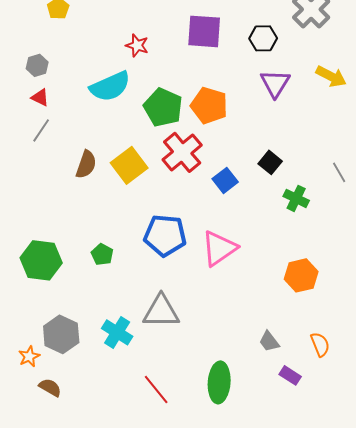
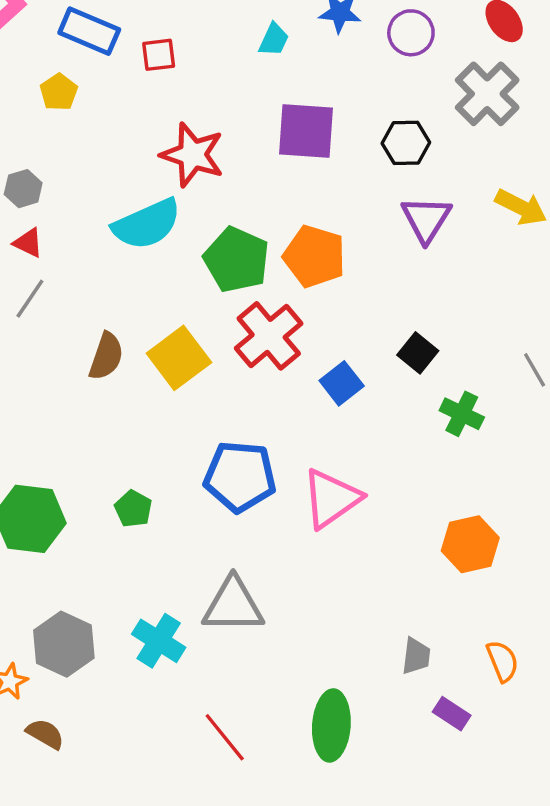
red star: (137, 45) -> (193, 155), size x1.6
gray trapezoid: (269, 341) -> (416, 656), turned -135

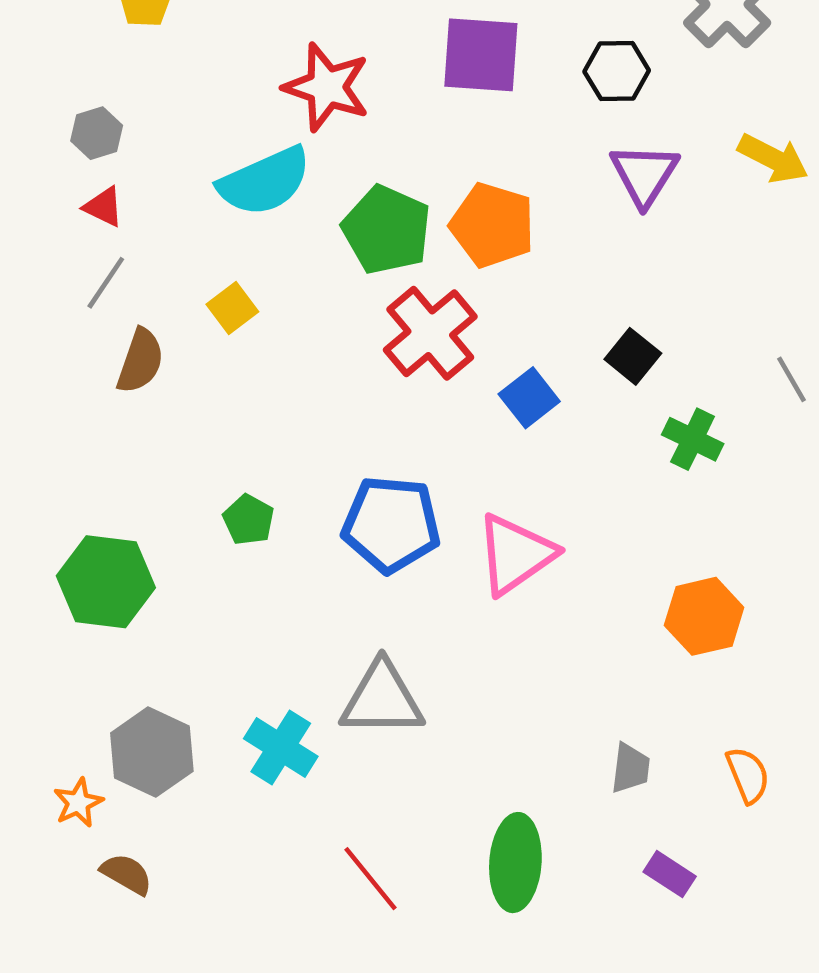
brown semicircle: (106, 356) -> (140, 361), moved
yellow square: (179, 358) -> (232, 308), moved, size x0.6
green pentagon: (133, 509) -> (249, 520), moved
purple rectangle: (452, 714) -> (670, 874), moved

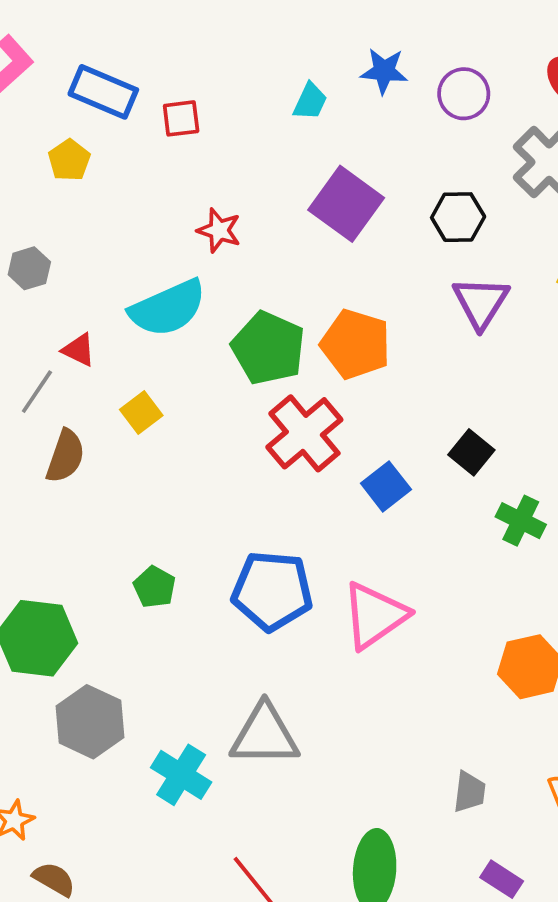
purple square: (481, 55) -> (346, 204), turned 32
red star: (327, 87) -> (219, 230), size x0.6
red triangle: (104, 207) -> (79, 350), moved
gray hexagon: (152, 752) -> (90, 722), moved

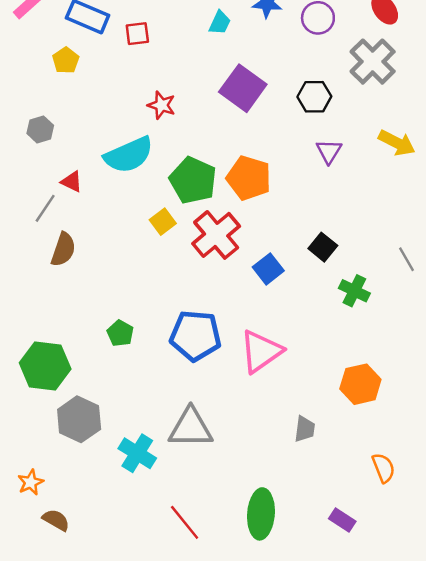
purple triangle: (481, 302) -> (329, 151), size x0.7
yellow square: (141, 412) -> (163, 222), moved
gray trapezoid: (469, 792) -> (305, 429), moved

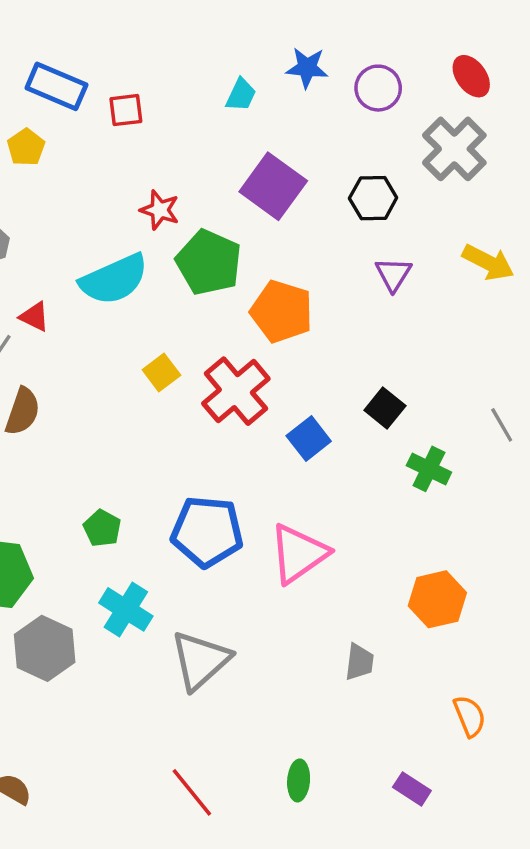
green pentagon: (193, 180) -> (209, 262), moved
gray triangle: (191, 428) -> (200, 660), turned -42
cyan cross: (137, 453) -> (126, 609), moved
green ellipse: (261, 514) -> (299, 780), size x0.6

